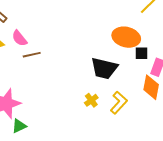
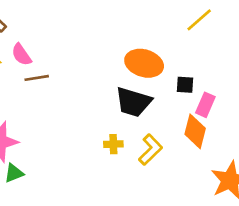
orange ellipse: (126, 37) -> (144, 63), moved
yellow cross: (91, 100) -> (113, 144), turned 32

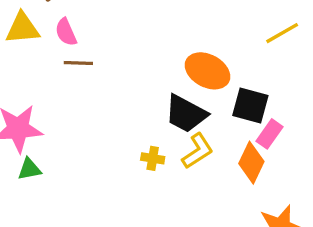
black square: (185, 85) -> (250, 106), size x1.6
yellow L-shape: (150, 150) -> (198, 151), moved

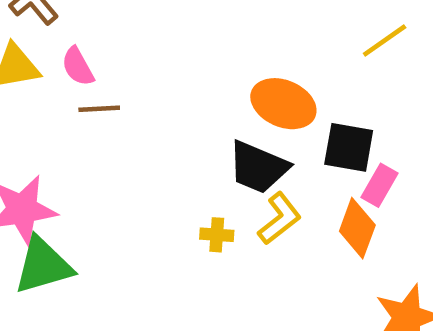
green triangle: (29, 169) -> (43, 266), size x1.8

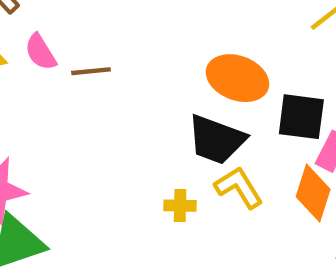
brown line: (99, 109) -> (91, 71), moved
yellow L-shape: (279, 219) -> (239, 187), turned -81

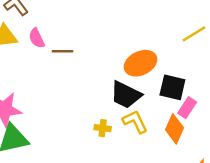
orange ellipse: (237, 78) -> (141, 63), turned -52

